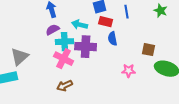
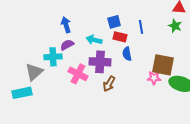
cyan cross: (65, 42) -> (53, 57), moved
brown square: (149, 50) -> (163, 65), size x1.6
pink star: (129, 71) -> (154, 78), moved
brown arrow: (65, 86) -> (109, 84), moved, turned -35

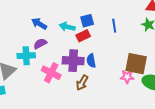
blue arrow: (66, 25) -> (39, 24), turned -42
red rectangle: (120, 37) -> (83, 36), moved, turned -40
cyan arrow: (94, 40) -> (67, 27), moved
blue semicircle: (127, 54) -> (91, 61), moved

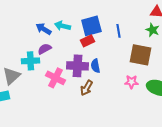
blue square: (87, 21) -> (91, 26), size x1.5
cyan arrow: (67, 27) -> (62, 26), moved
brown square: (136, 64) -> (140, 55), moved

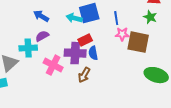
cyan arrow: (62, 26) -> (74, 18), moved
red rectangle: (87, 41) -> (85, 40), moved
pink star: (131, 82) -> (122, 34), moved

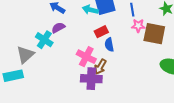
cyan cross: (28, 48) -> (44, 40), turned 36
purple cross: (75, 53) -> (91, 79), moved
pink cross: (53, 65) -> (86, 57), moved

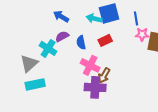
blue semicircle: (109, 45) -> (81, 42), moved
cyan rectangle: (13, 76) -> (35, 84), moved

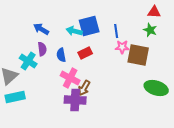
purple semicircle: (62, 36) -> (42, 49), turned 112

